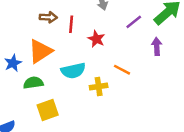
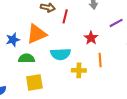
red star: (96, 39) -> (91, 38), moved
orange line: (122, 70) -> (100, 60), turned 48

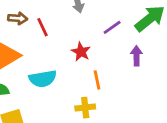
red line: (65, 16) -> (42, 27), turned -32
yellow cross: (79, 70) -> (85, 108), moved

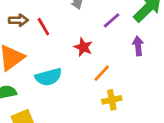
orange line: (97, 80) -> (102, 73), turned 60
yellow cross: (85, 108) -> (112, 100), moved

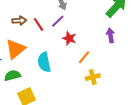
purple line: (112, 20) -> (58, 21), moved
cyan semicircle: (48, 77) -> (44, 62), turned 96

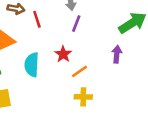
purple line: (58, 21) -> (76, 24), moved, turned -40
red star: (69, 38) -> (63, 54), moved

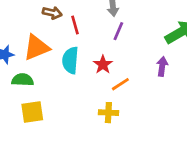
cyan semicircle: (32, 65) -> (70, 60), moved
yellow cross: (83, 97) -> (108, 113), moved

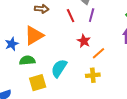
red line: (75, 25) -> (71, 16), moved
cyan semicircle: (70, 60) -> (59, 68), moved, turned 36

